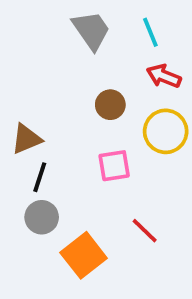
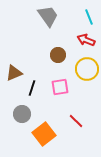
cyan line: (150, 32) -> (89, 17), moved
black line: (40, 177) -> (32, 88), moved

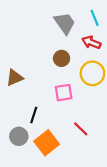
gray trapezoid: (48, 16) -> (65, 23), moved
black line: (32, 88) -> (34, 115), moved
gray circle: (22, 114) -> (19, 136), moved

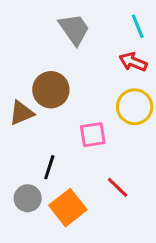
gray trapezoid: (65, 23) -> (74, 29), moved
brown circle: (62, 58) -> (51, 90), moved, size x1.5

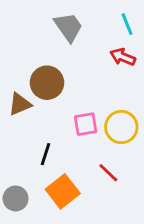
yellow circle: (135, 107) -> (121, 127), moved
gray circle: (28, 198) -> (16, 198), moved

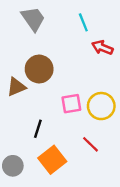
cyan line: (127, 24) -> (83, 22), moved
gray trapezoid: (68, 27) -> (33, 19), moved

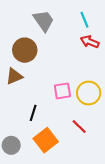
gray trapezoid: (33, 19) -> (44, 21), moved
cyan line: (83, 22) -> (84, 20), moved
brown circle: (39, 69) -> (25, 50), moved

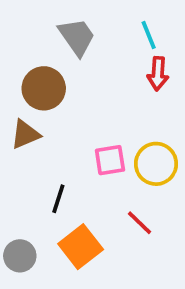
red arrow: (90, 42) -> (158, 74), turned -108

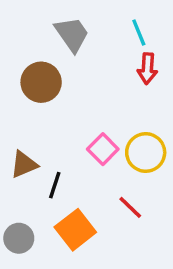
brown triangle: (25, 134) -> (24, 165), moved
pink square: (110, 160) -> (103, 149), turned -36

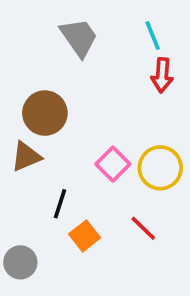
brown circle: (41, 82) -> (45, 113), moved
brown triangle: (24, 165) -> (26, 157), moved
orange square: (75, 230) -> (85, 236), moved, size x0.7

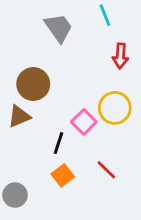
cyan line: (153, 36) -> (105, 15), moved
yellow circle: (160, 168) -> (115, 108), moved
black line: (60, 204) -> (59, 143), moved

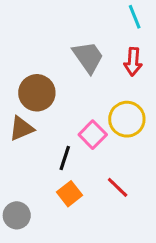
cyan line: (105, 15) -> (135, 17), moved
gray trapezoid: (59, 28) -> (88, 57), moved

